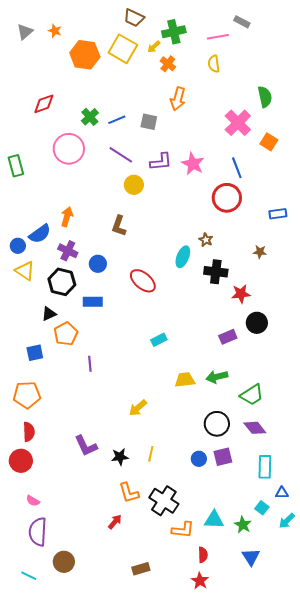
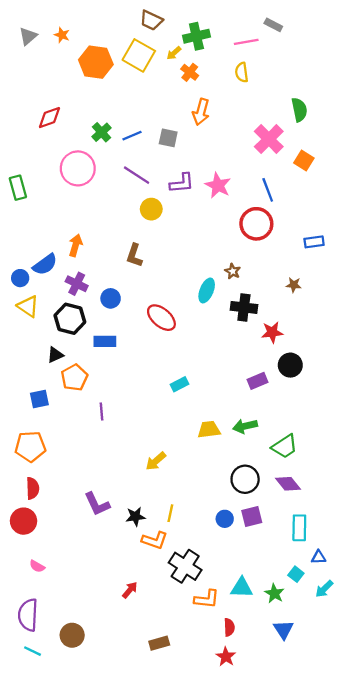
orange L-shape: (129, 493) -> (155, 540), moved, turned -55
purple semicircle: (38, 532) -> (28, 615), moved

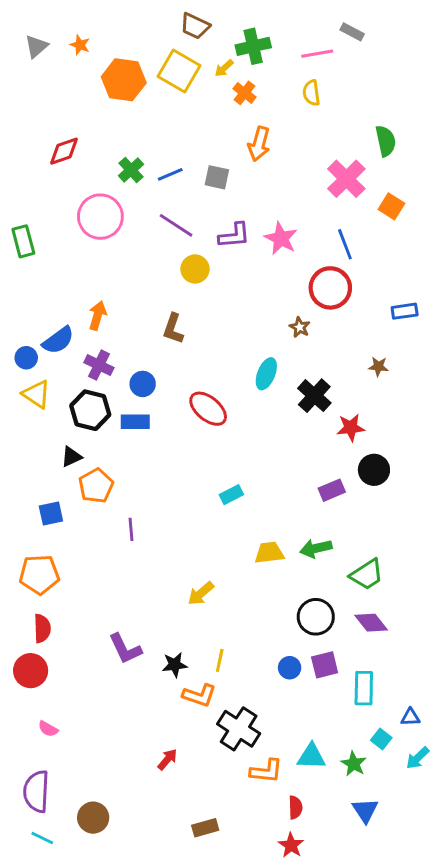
brown star: (233, 271) -> (300, 327), moved
black cross: (244, 307) -> (314, 396), turned 35
blue rectangle: (105, 341) -> (135, 422), moved
cyan rectangle: (299, 528) -> (364, 688), moved

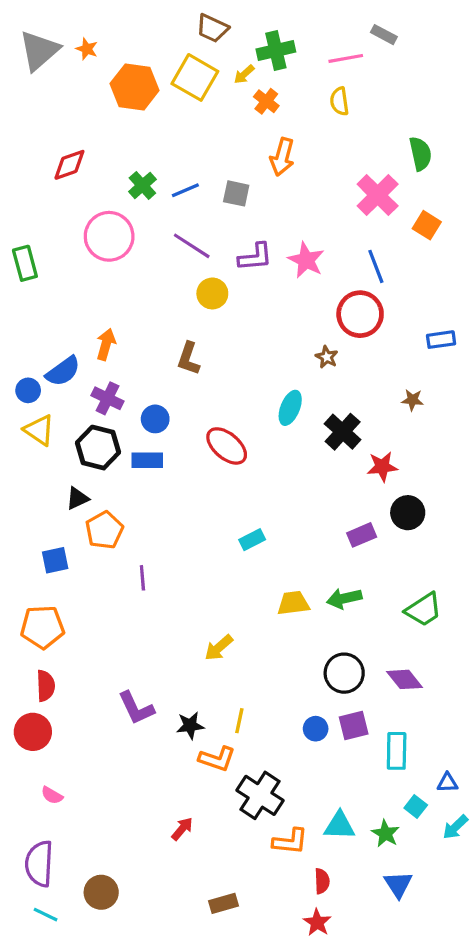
gray triangle: (36, 46) -> (39, 50), size x1.6
green trapezoid: (367, 575) -> (424, 610), moved

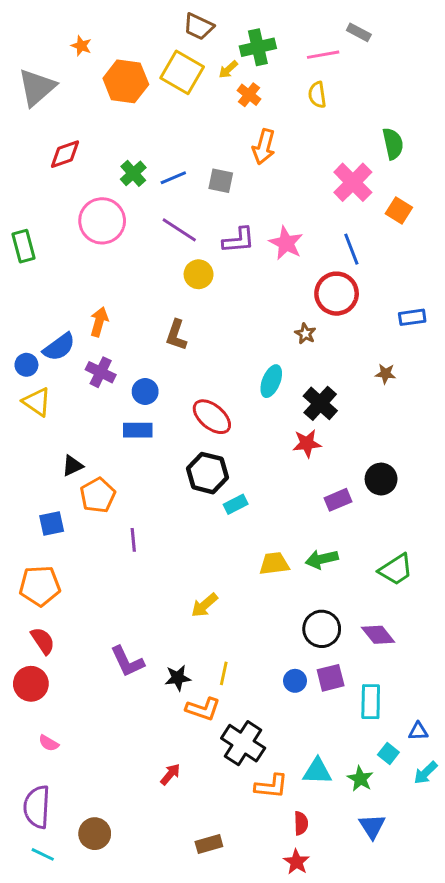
gray triangle: (39, 50) -> (37, 87), moved
black hexagon: (98, 448) -> (207, 473), moved
red star: (382, 467) -> (307, 443), moved
red semicircle: (46, 686) -> (43, 641), turned -32

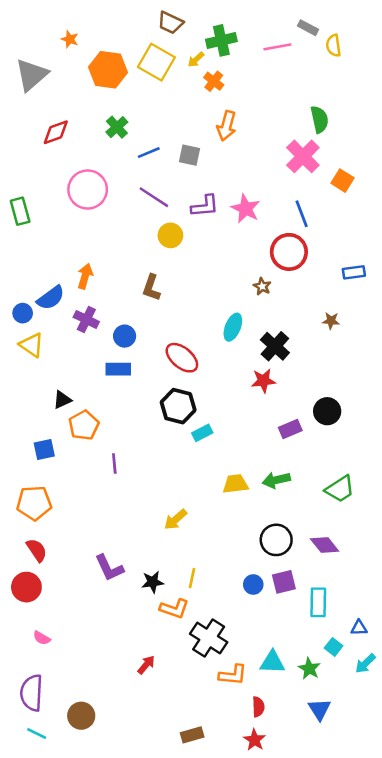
yellow semicircle: (317, 95) -> (334, 46), moved
green semicircle: (393, 144) -> (319, 119), moved
green cross: (133, 173) -> (117, 127), moved
brown rectangle: (209, 844) -> (192, 735), moved

